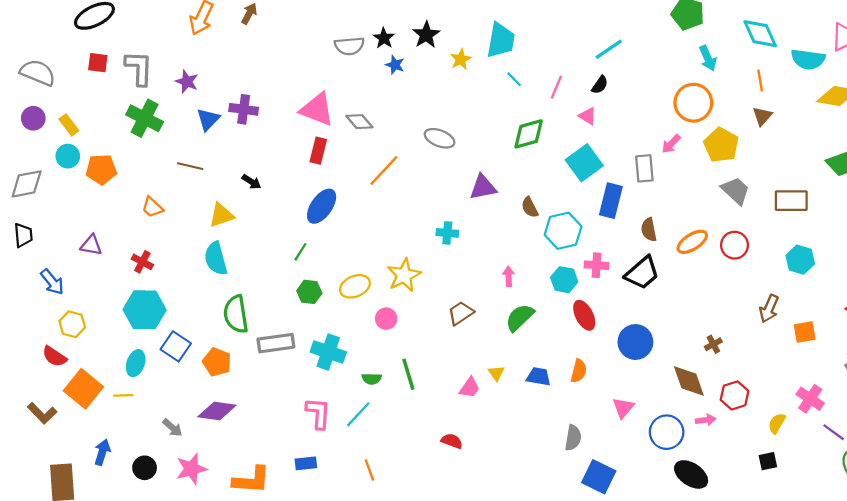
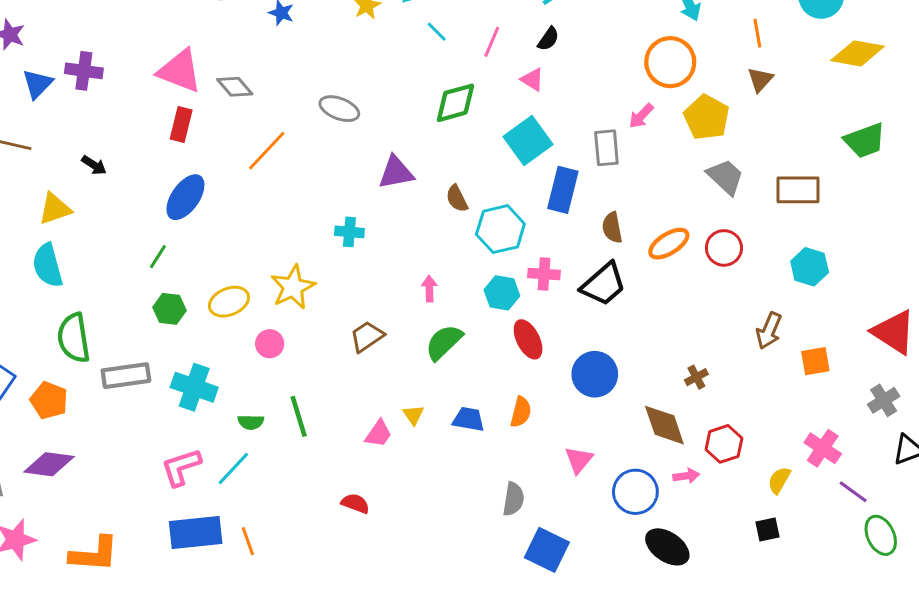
pink L-shape: (318, 413) -> (181, 467), turned -112
blue rectangle: (306, 463) -> (196, 532), moved, size x1.8

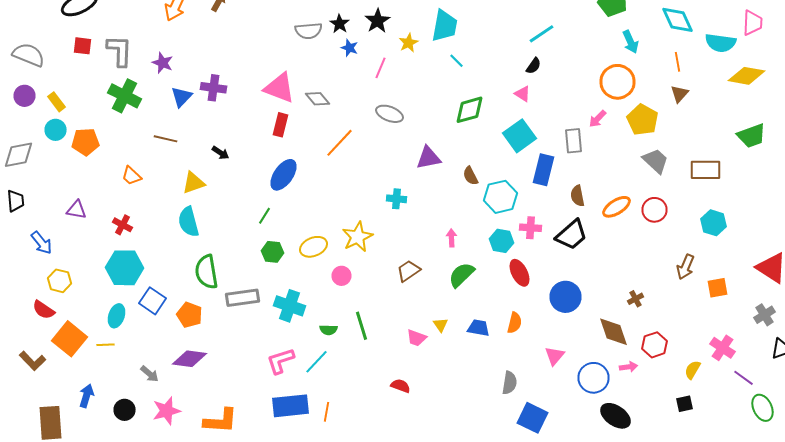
pink line: (492, 42) -> (380, 68), moved
pink trapezoid: (379, 434) -> (416, 338), turned 75
orange line: (248, 541) -> (326, 412), turned 30

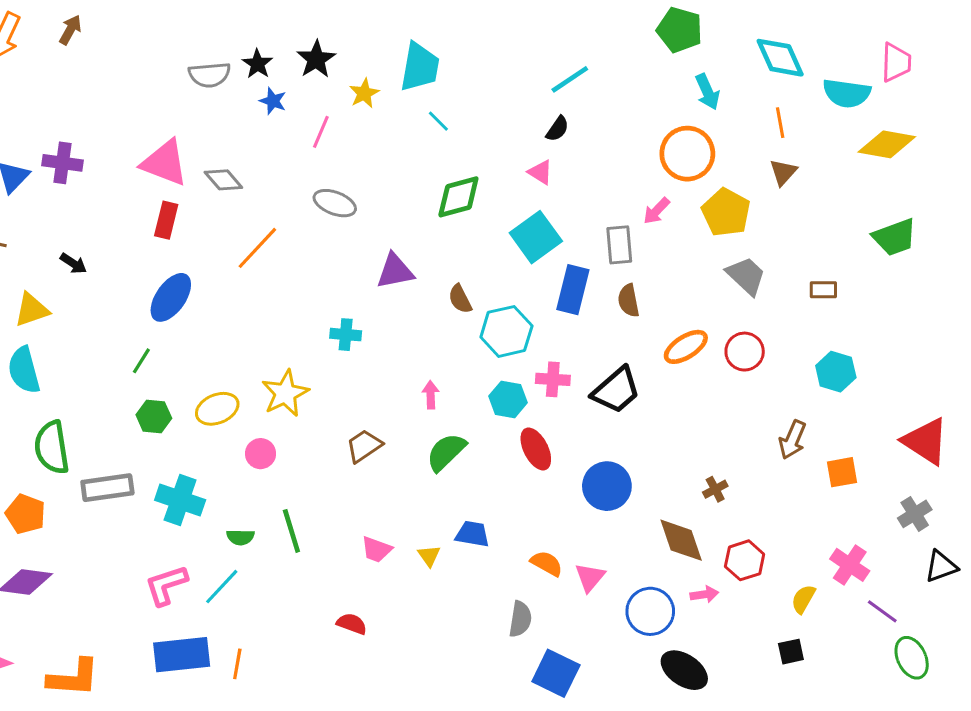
brown rectangle: (706, 170) -> (823, 290), size x0.6
brown semicircle: (578, 196) -> (629, 301), moved
orange semicircle: (514, 323) -> (547, 563), moved, turned -75
yellow triangle: (440, 325) -> (429, 556), moved

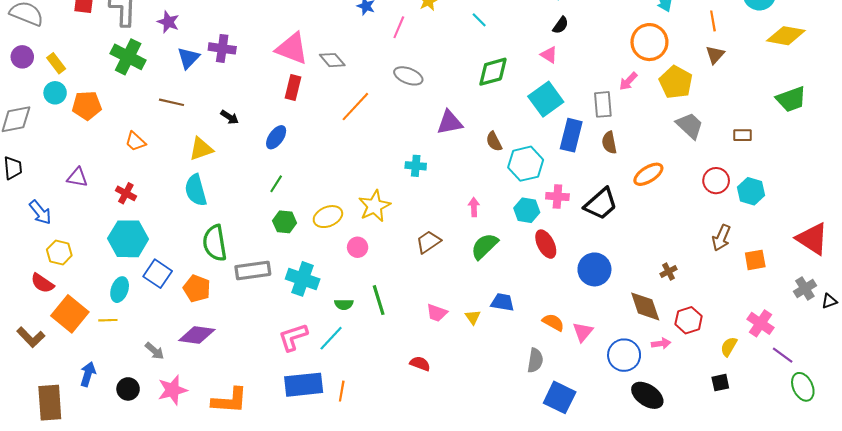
blue ellipse: (171, 297) -> (276, 137), moved, size x0.7
red circle: (745, 352) -> (716, 181), moved
black triangle: (941, 567) -> (829, 301), moved, size x0.7

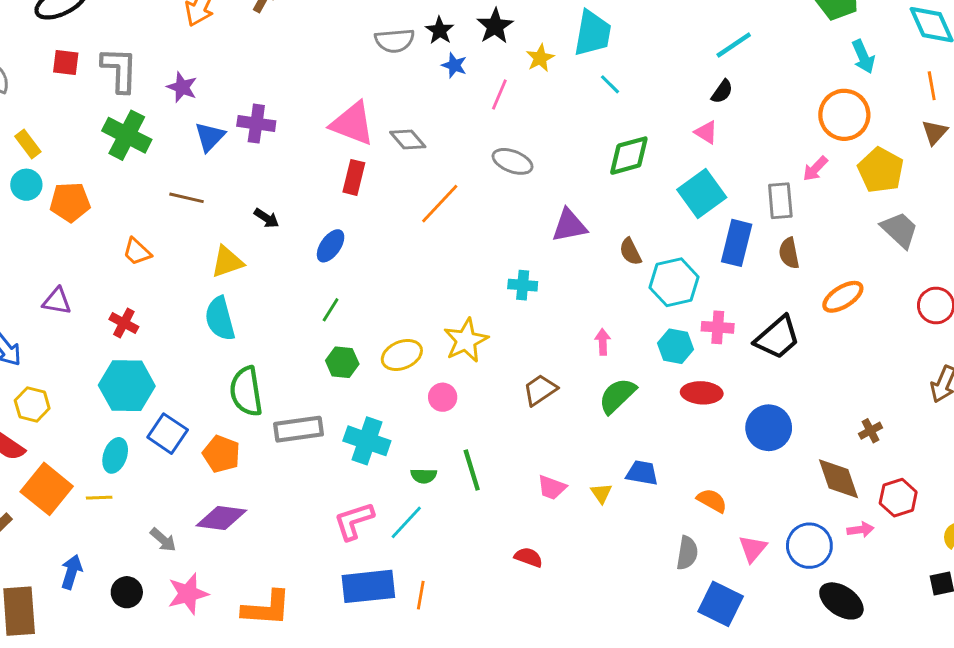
red ellipse: (546, 244) -> (702, 393), turned -60
pink triangle: (583, 332) -> (753, 549), moved

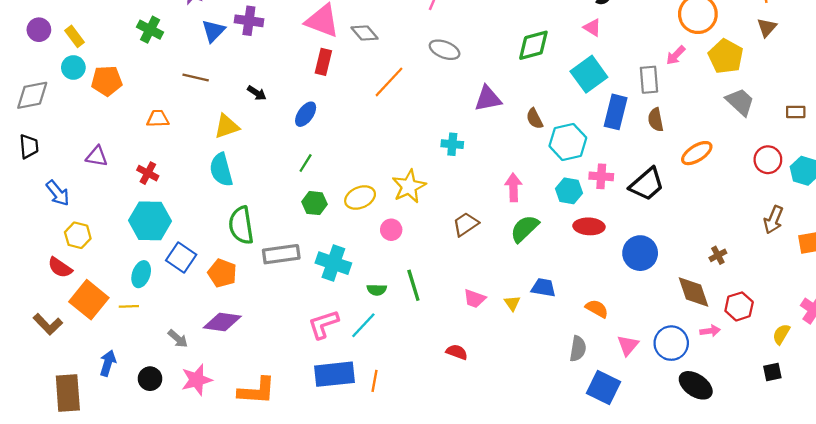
green cross: (127, 135) -> (150, 30), size x0.7
orange trapezoid: (137, 252) -> (158, 119), turned 135
pink arrow: (603, 342) -> (513, 188), size x1.4

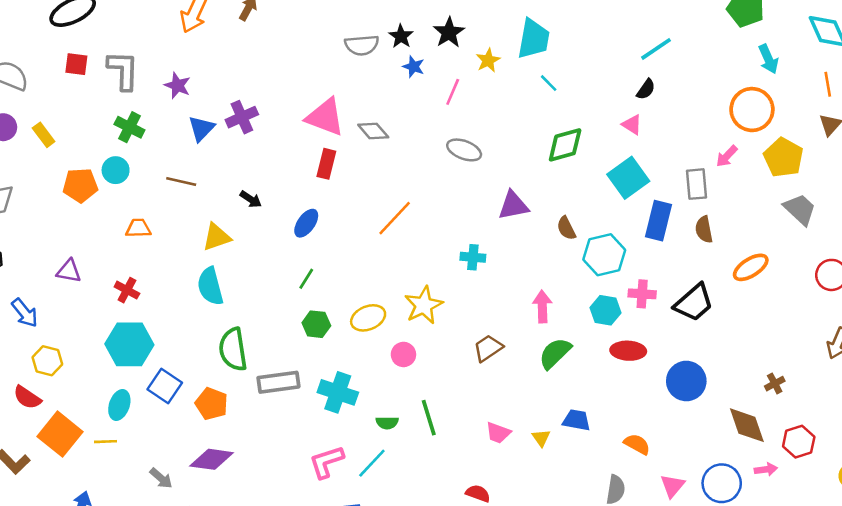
purple cross: (249, 21) -> (242, 117), turned -32
cyan circle: (73, 67) -> (116, 170), moved
orange line: (389, 82) -> (395, 218), moved

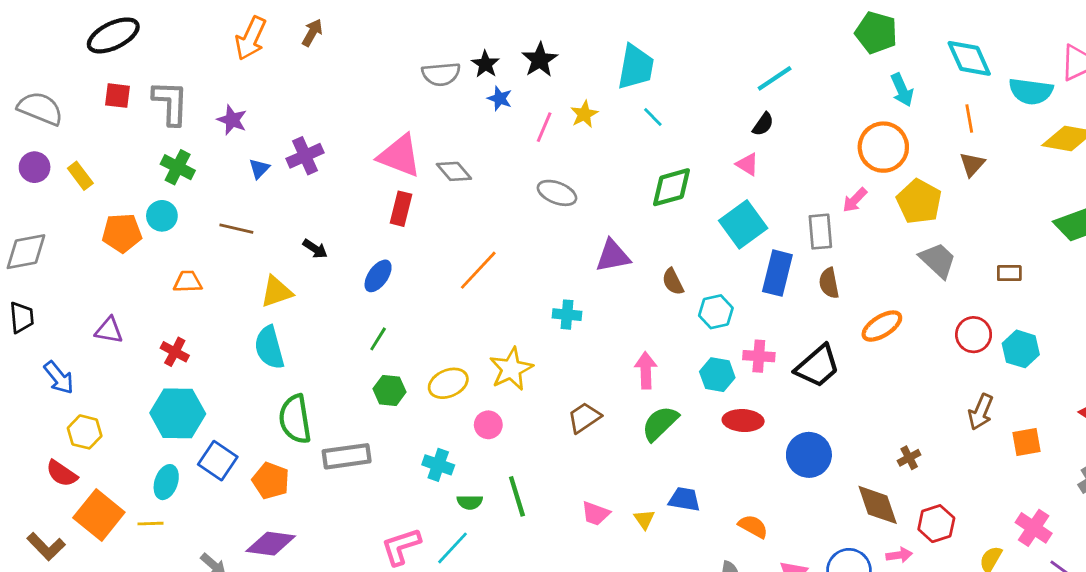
yellow star: (488, 60) -> (584, 114), moved
blue triangle: (201, 128) -> (259, 169), size x0.7
cyan hexagon: (604, 255) -> (716, 312), size x0.7
cyan cross: (338, 392) -> (438, 465), moved, size x0.7

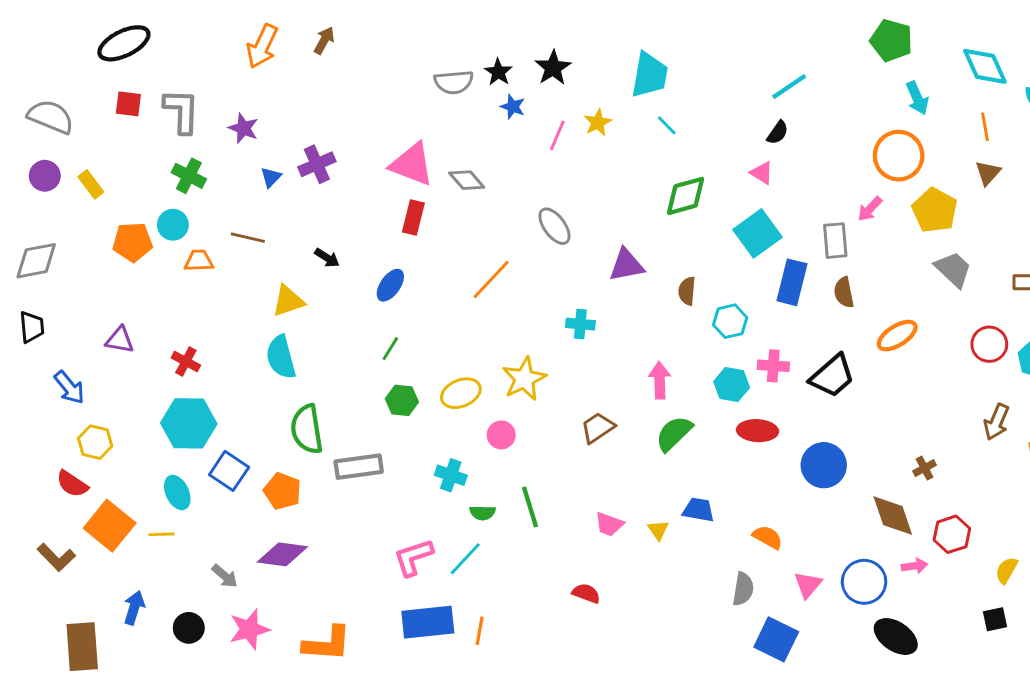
gray ellipse: (557, 193) -> (554, 226), moved, turned 33
orange trapezoid: (188, 282) -> (199, 261), moved
brown semicircle: (673, 282) -> (687, 291), turned 32
cyan ellipse: (166, 482) -> (177, 493), turned -44

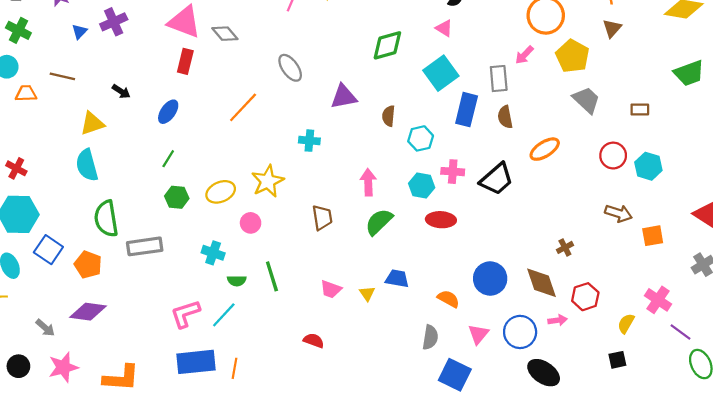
brown arrow: (996, 422) -> (618, 213), turned -95
brown trapezoid: (598, 428) -> (322, 218), turned 115
blue circle: (824, 465) -> (490, 279), moved

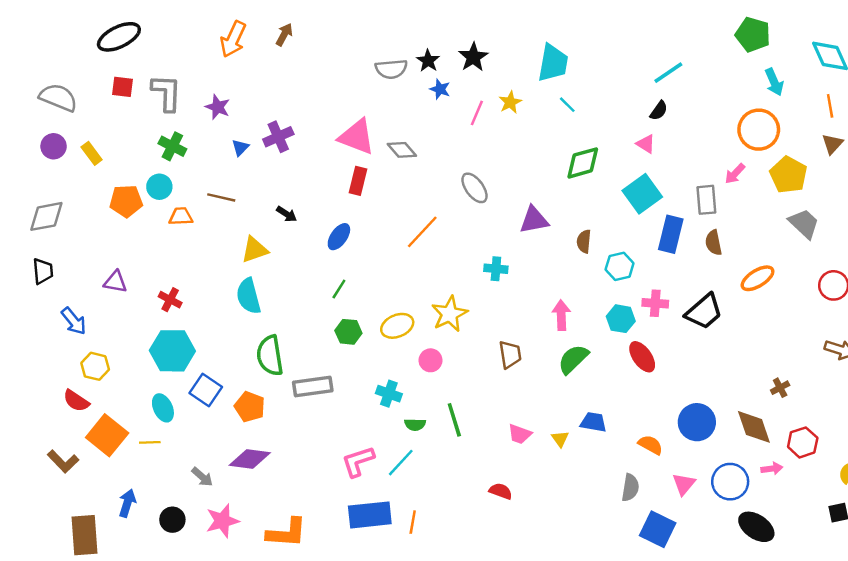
red ellipse: (441, 220) -> (642, 357), turned 52

